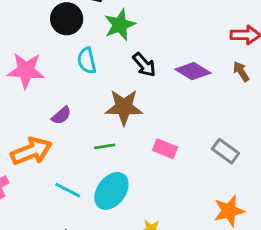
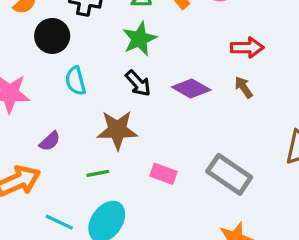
green star: (120, 25) -> (139, 39), moved
gray rectangle: (225, 151) -> (229, 174), size x1.5

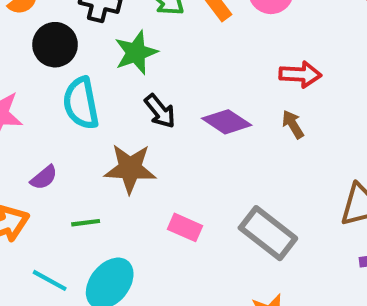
green star: (139, 39) -> (136, 53), moved
cyan semicircle: (75, 81) -> (81, 103), size x1.4
green line: (98, 173) -> (86, 223), moved

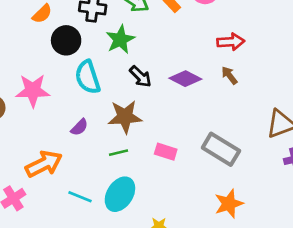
purple semicircle: (44, 178) -> (79, 127), moved
green line: (86, 223) -> (119, 153), moved

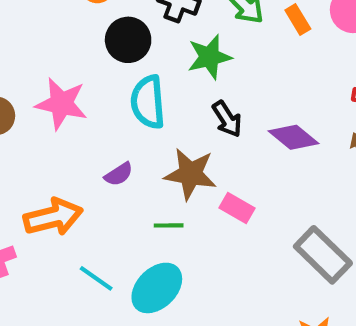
pink rectangle: (166, 152) -> (237, 208), moved

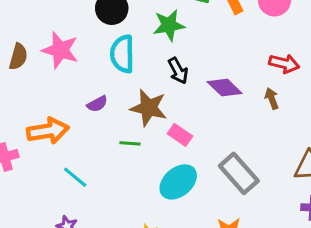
cyan ellipse: (157, 288) -> (178, 182), moved

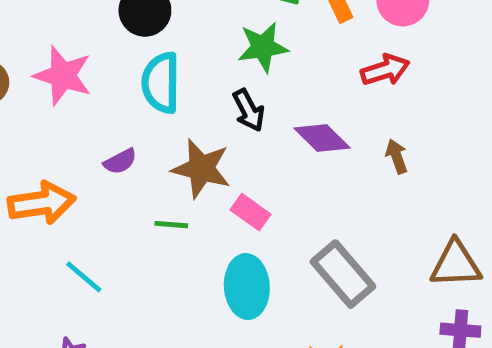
green star: (169, 25) -> (263, 47), moved
red arrow: (284, 64) -> (385, 70), moved, turned -32
cyan ellipse: (178, 182) -> (247, 287), turned -54

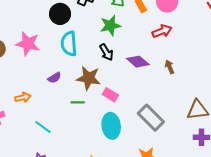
orange arrow: (42, 203) -> (23, 97), size x0.6

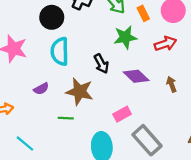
green star: (110, 26) -> (125, 37), moved
pink rectangle: (110, 95) -> (122, 114), moved, turned -63

